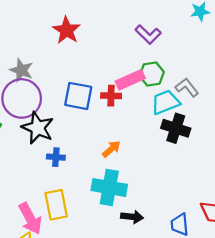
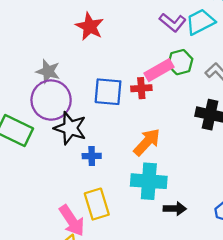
cyan trapezoid: (165, 102) -> (200, 22), moved
orange arrow: (111, 149) -> (147, 142), size x1.5

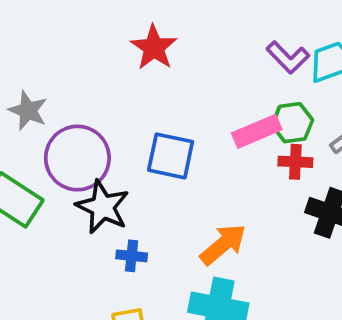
gray star: (48, 71) -> (28, 111), moved
red cross: (141, 88) -> (295, 162), moved

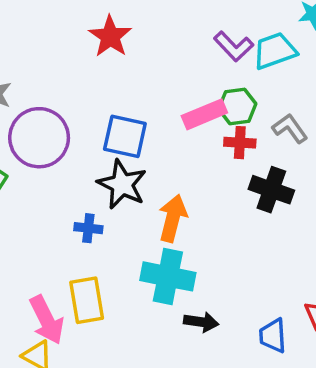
black star: (103, 207) -> (122, 184), moved
orange arrow: (223, 244) -> (173, 218), turned -36

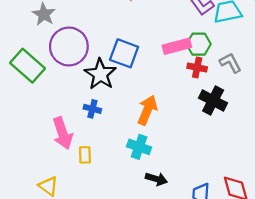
black star: (122, 184) -> (100, 74), moved
cyan cross: (168, 276) -> (139, 147), size x0.7
yellow rectangle: (87, 300) -> (85, 155), size x0.6
pink arrow: (47, 320) -> (63, 133), moved

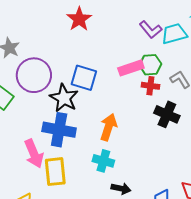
blue cross: (92, 109) -> (59, 130), size x2.0
yellow rectangle: (85, 155) -> (55, 172), size x1.8

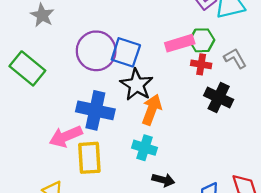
purple circle: (34, 75) -> (96, 51), moved
black star: (64, 98) -> (137, 85), moved
pink arrow: (34, 154) -> (66, 136), turned 88

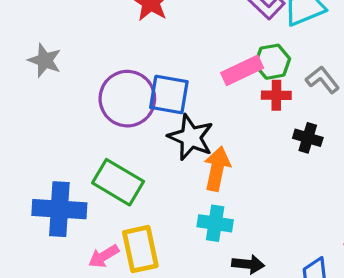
green rectangle: (27, 68) -> (118, 182), moved
black cross: (219, 98) -> (308, 138), size x0.7
blue cross: (95, 110) -> (59, 209), moved
pink arrow: (66, 136) -> (104, 256), moved, size x0.7

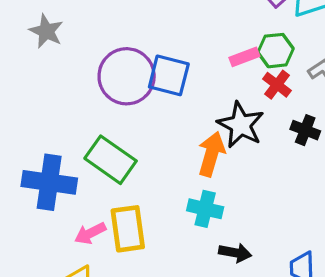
pink rectangle: (242, 70) -> (244, 57), size x0.7
red cross: (276, 95) -> (277, 85), turned 32
black star: (191, 137) -> (241, 125), moved

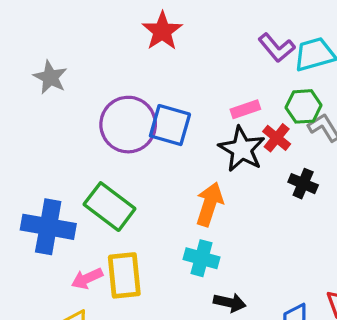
green hexagon: (276, 51) -> (304, 106), moved
black star: (241, 125) -> (242, 149), moved

